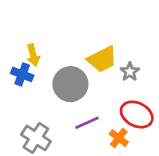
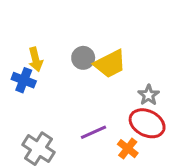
gray star: (130, 72) -> (149, 95), moved
gray circle: (70, 84) -> (83, 58), moved, size x0.6

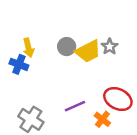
gray star: (149, 95) -> (110, 47), moved

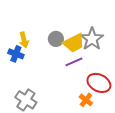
gray star: (110, 47) -> (92, 39), size x1.6
purple line: (75, 106) -> (74, 62), moved

